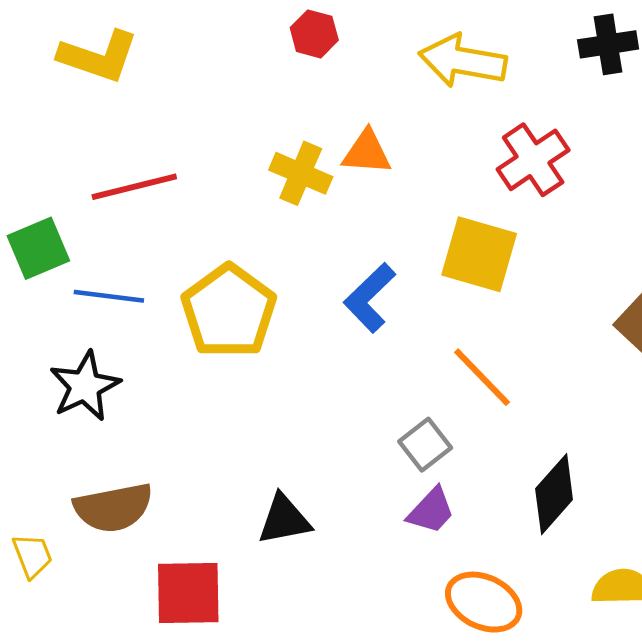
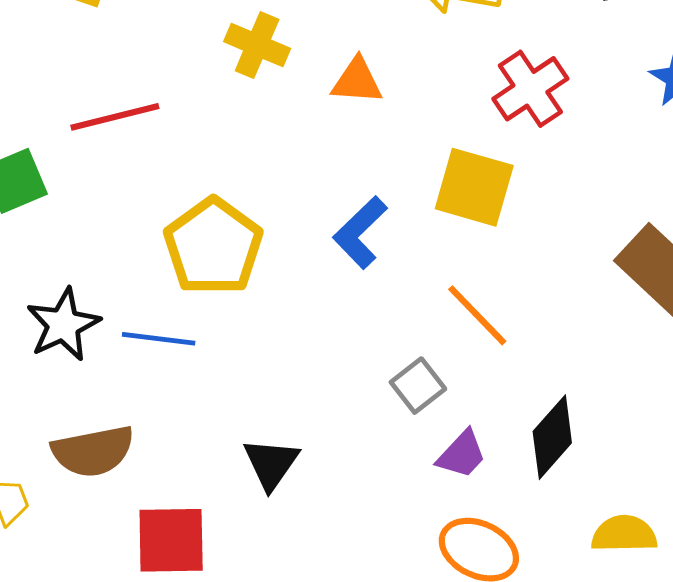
yellow cross: (301, 173) -> (257, 45), moved
blue line: (109, 296) -> (159, 339), moved
purple trapezoid: (431, 511) -> (462, 454), moved
black triangle: (284, 520) -> (271, 464), turned -44

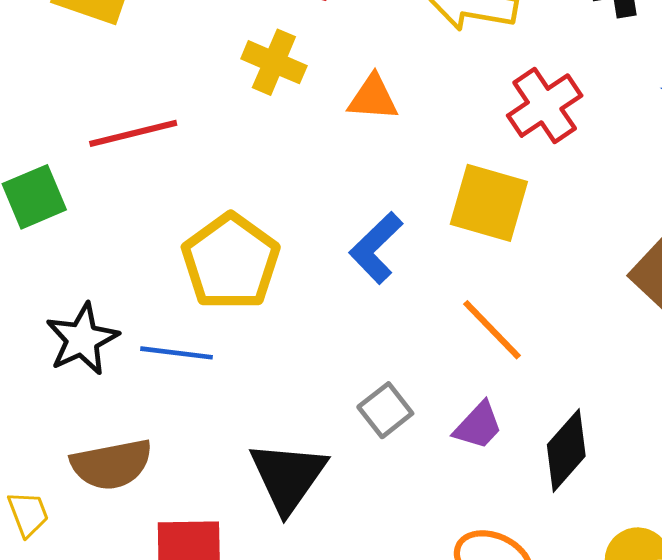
gray square: (418, 386) -> (385, 410), moved
purple trapezoid: (462, 454) -> (478, 426), moved
black triangle: (271, 464) -> (288, 477), size x1.4

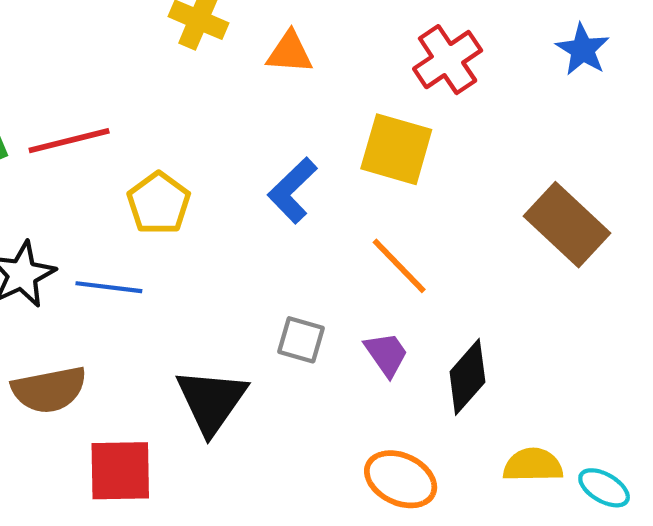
red line: (133, 133) -> (69, 141), moved
yellow pentagon: (231, 262) -> (159, 203), size x0.7
gray square: (385, 410) -> (301, 340), turned -36
purple trapezoid: (478, 426) -> (386, 354), turned -78

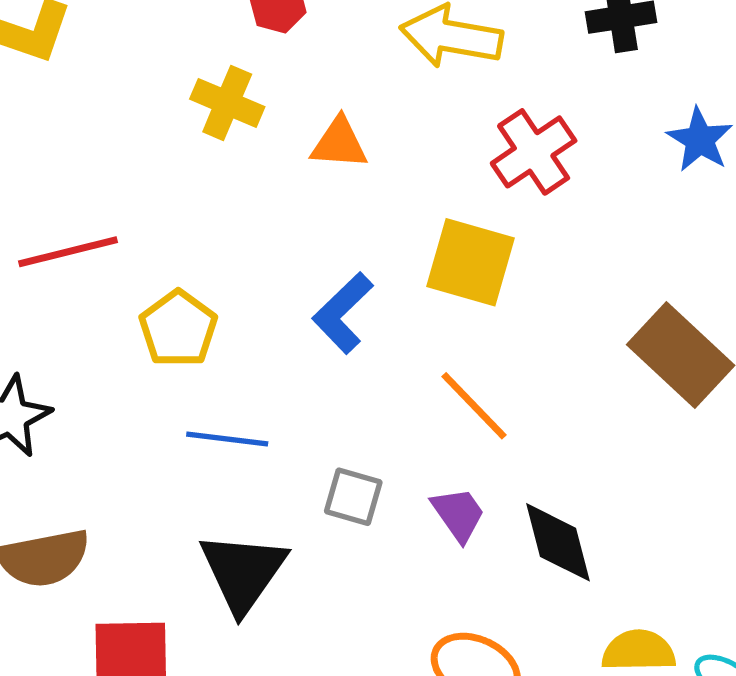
blue line: (109, 287) -> (227, 439), moved
black diamond: (467, 377) -> (558, 542), turned -56

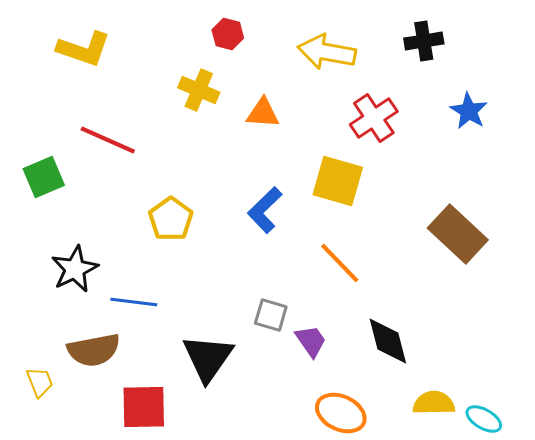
red line: (68, 252) -> (108, 140), moved, turned 38
blue line: (227, 439) -> (134, 302), moved
purple trapezoid: (458, 514) -> (311, 341), moved

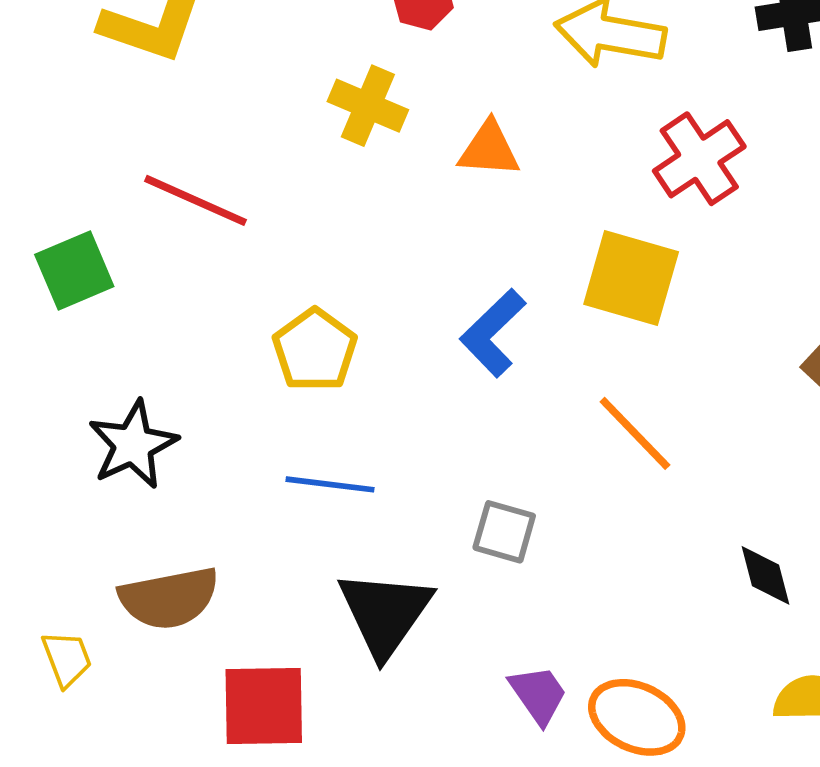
blue line: (134, 302) -> (330, 484), moved
purple trapezoid: (311, 341) -> (538, 695), moved
black diamond: (388, 341) -> (766, 575), moved, size x0.7

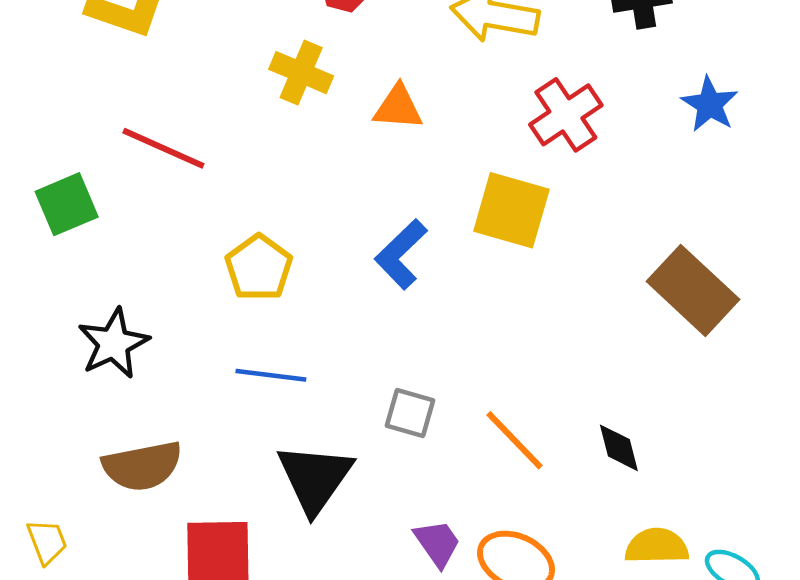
orange line: (635, 433) -> (514, 440), moved
yellow trapezoid: (67, 659) -> (47, 542), moved

